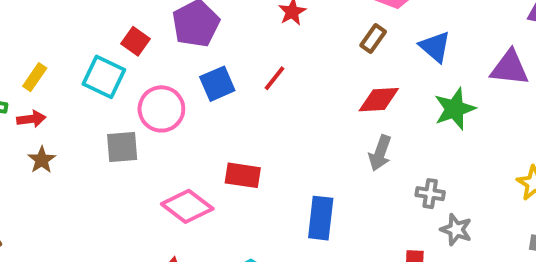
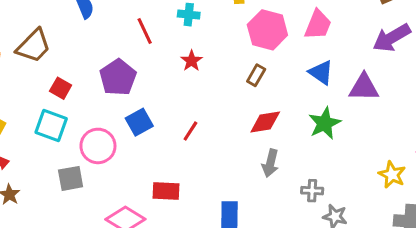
red square: (135, 41) -> (61, 88), moved
blue triangle: (435, 47) -> (321, 72), moved
red line: (274, 78) -> (190, 131), moved

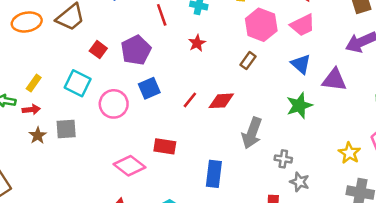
pink trapezoid: (318, 25) -> (303, 25), turned 36
red square: (61, 88) -> (98, 50), moved
red diamond: (265, 122) -> (221, 101), moved
gray arrow: (270, 163) -> (252, 133), size x1.4
gray square: (71, 178) -> (66, 129), moved

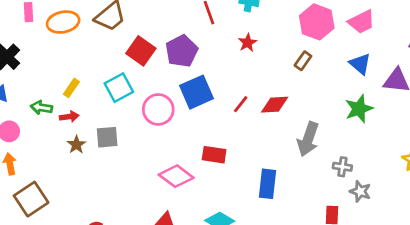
red square: (98, 50) -> (141, 51), size x1.5
cyan square: (78, 83) -> (119, 88), turned 36
blue square: (149, 88) -> (196, 92), size x1.4

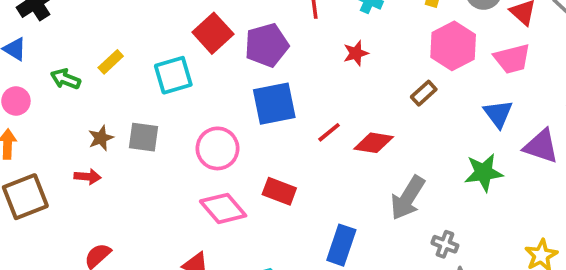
pink circle: (158, 109) -> (218, 148), moved
red arrow: (69, 117) -> (88, 177), moved

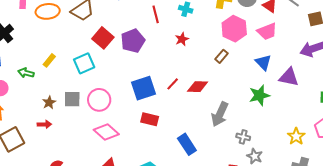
blue square: (274, 104) -> (144, 88), moved
pink circle: (218, 148) -> (99, 100), moved
pink diamond: (223, 208) -> (106, 132), moved
blue rectangle: (341, 245) -> (187, 144), turned -45

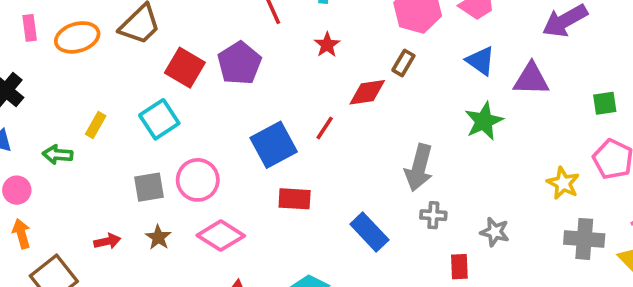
red diamond: (198, 87) -> (367, 92), moved
brown star: (49, 102) -> (158, 237), moved
gray cross: (243, 137) -> (433, 215), moved

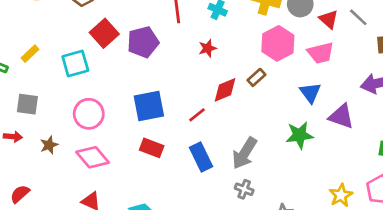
red diamond: (367, 92) -> (225, 90), turned -32
red line: (325, 128) -> (197, 115), moved
gray square: (149, 187) -> (27, 104), moved
blue rectangle: (369, 232) -> (201, 157), moved

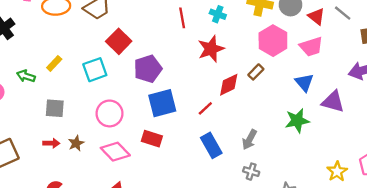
purple pentagon: (143, 42) -> (148, 69), moved
red star: (208, 48) -> (211, 49), size x1.6
red arrow: (13, 137) -> (51, 143), moved
red rectangle: (152, 148) -> (152, 139), moved
gray arrow: (244, 153) -> (249, 140), size x0.7

